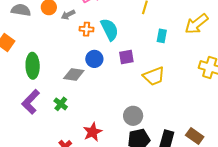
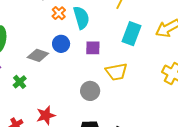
orange cross: (87, 29) -> (59, 13), turned 32
cyan rectangle: (162, 36) -> (131, 34), size x1.6
gray circle: (133, 116) -> (90, 91), moved

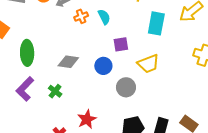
orange cross: (59, 13) -> (81, 16), turned 32
cyan semicircle: (81, 18) -> (104, 17), size x0.7
blue circle: (61, 44) -> (103, 66), moved

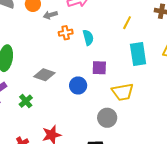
cyan rectangle: (156, 23) -> (138, 54), turned -30
gray circle: (126, 87) -> (107, 118), moved

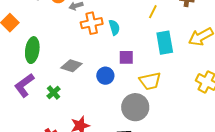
orange cross: (66, 33) -> (92, 23), size x1.5
gray circle: (107, 118) -> (135, 107), size x1.4

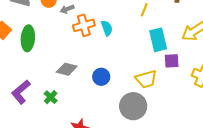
green ellipse: (32, 50) -> (28, 38), moved
purple square: (126, 57) -> (172, 61), moved

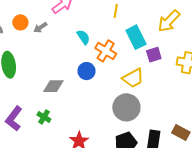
orange cross: (84, 25) -> (106, 51), moved, turned -30
blue circle: (101, 77) -> (87, 71), moved

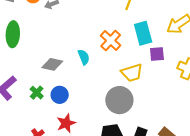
cyan semicircle: (83, 37) -> (84, 57), moved
blue circle: (87, 71) -> (60, 95), moved

